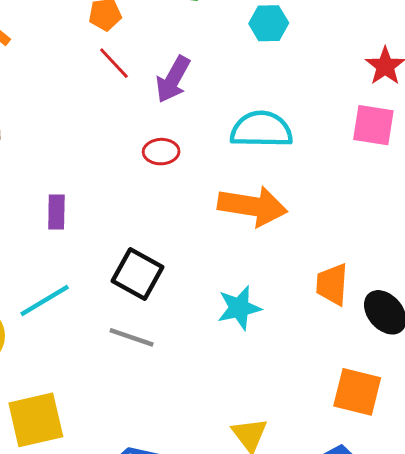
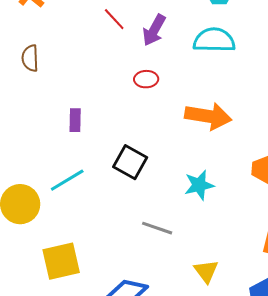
cyan semicircle: (261, 129) -> (214, 40), moved
gray line: (132, 337) -> (157, 228), moved

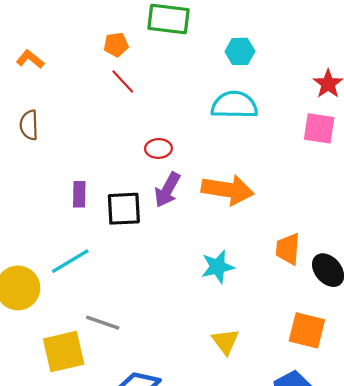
purple arrow: (154, 30) -> (167, 190), moved
black square: (130, 162) -> (124, 209), moved, turned -32
gray line: (157, 228) -> (103, 323), moved
yellow triangle: (206, 271) -> (225, 342), moved

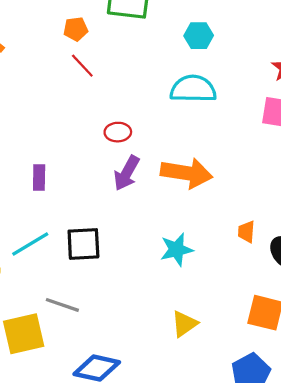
black square: (124, 209) -> (83, 244), moved
orange trapezoid: (288, 249) -> (246, 232), size x0.7
yellow triangle: (225, 342) -> (184, 324), turned 32

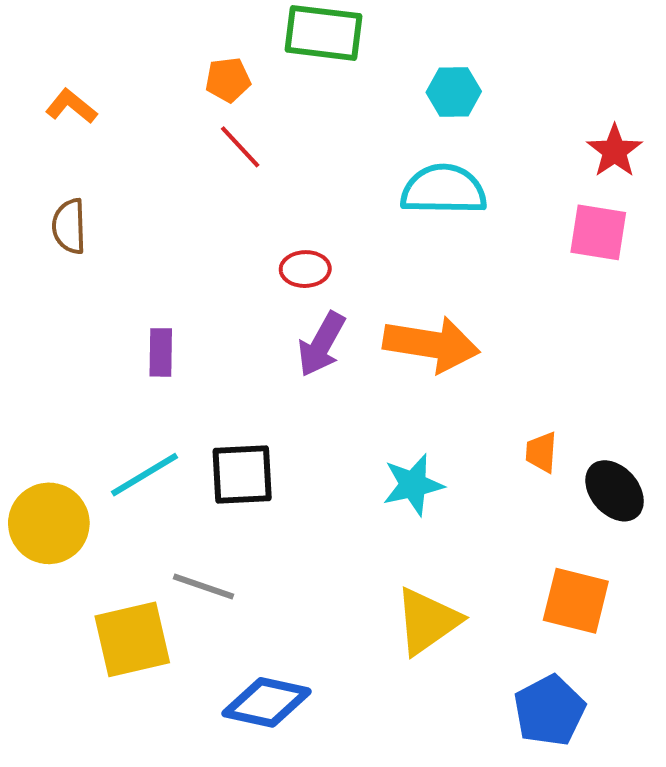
yellow triangle: (184, 324) -> (427, 621), size x1.4

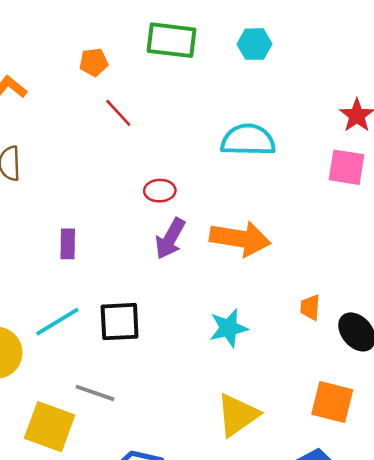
orange pentagon: (228, 80) -> (94, 62), moved
cyan hexagon: (454, 92) -> (254, 44), moved
yellow square: (132, 639) -> (50, 427), turned 33

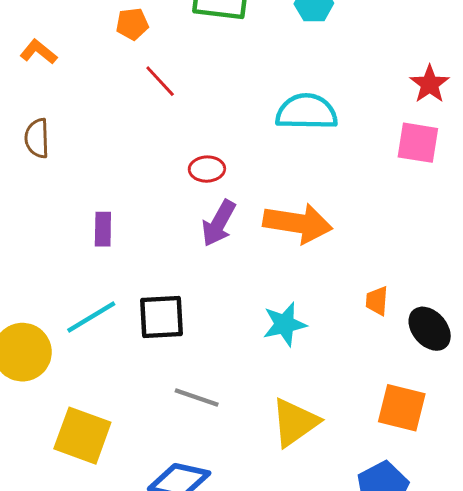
gray line: (95, 393) -> (197, 398), moved

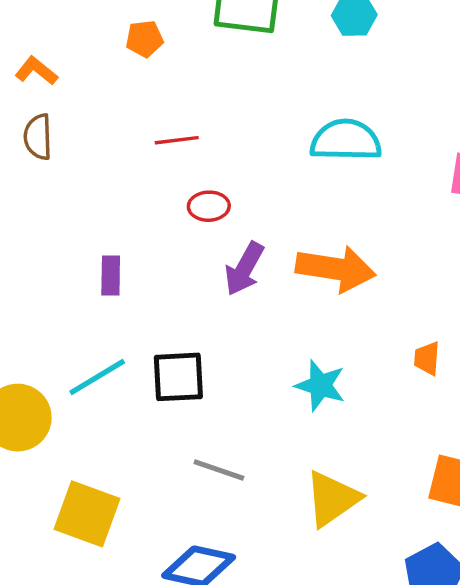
red line: (160, 81) -> (177, 140), moved, turned -54
brown semicircle: (37, 138) -> (38, 137), moved
red ellipse: (207, 169) -> (209, 206), moved
cyan star: (285, 324) -> (320, 385), turned 30

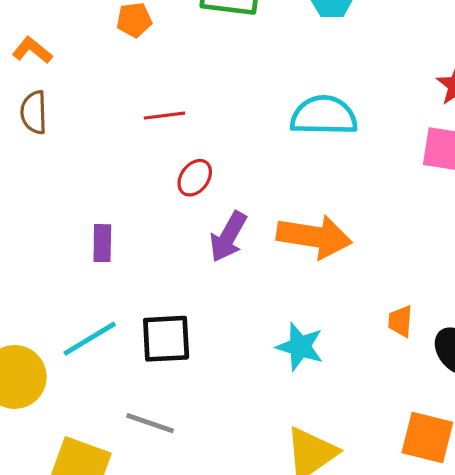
red ellipse: (209, 206) -> (195, 178), turned -51
gray line: (219, 470) -> (150, 423), moved

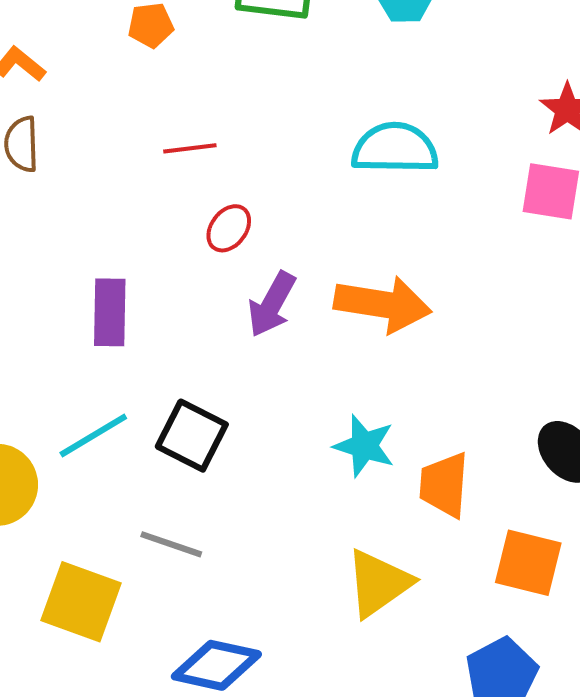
purple rectangle: (102, 243) -> (110, 312), size x1.4
orange trapezoid: (400, 321) -> (444, 485), moved, size x1.6
black square: (166, 339) -> (192, 436), turned 30

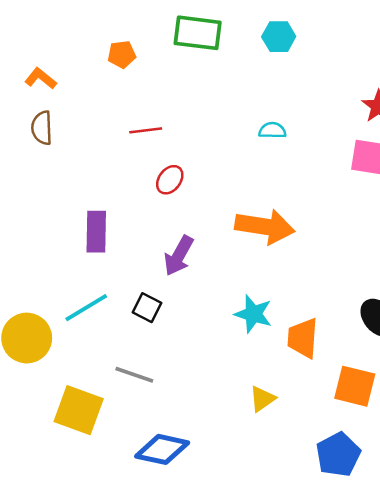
cyan semicircle: (395, 148) -> (272, 130), size x0.5
purple arrow: (272, 304) -> (179, 256), moved
black square: (192, 436) -> (147, 308), size x0.7
yellow triangle: (379, 583) -> (262, 399), size x0.6

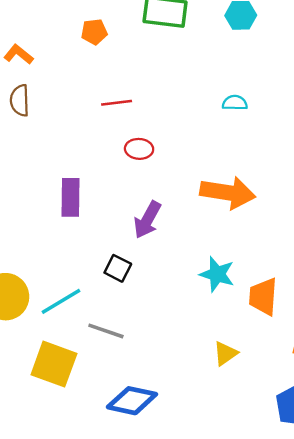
red ellipse: (170, 180) -> (139, 149), turned 56
cyan line: (86, 308) -> (61, 301), moved

